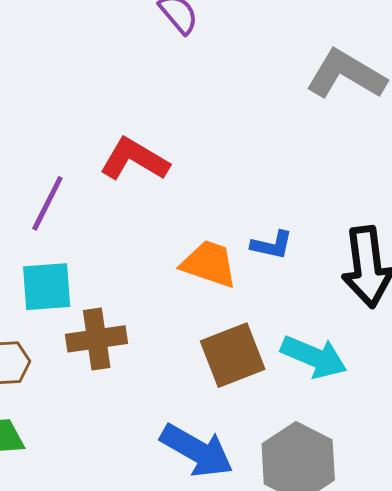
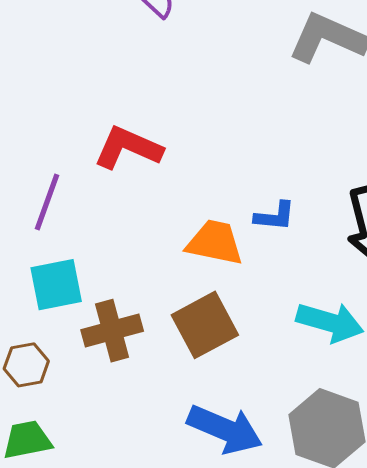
brown square: (233, 355) -> (205, 325), moved

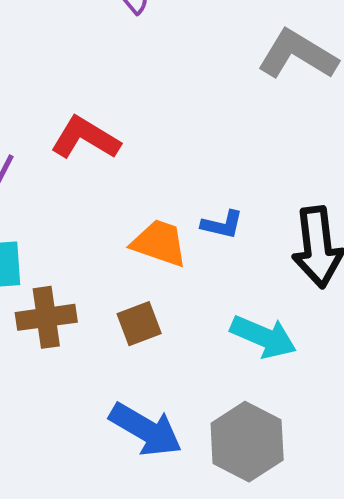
brown square: (205, 325) -> (139, 324), size x0.7

